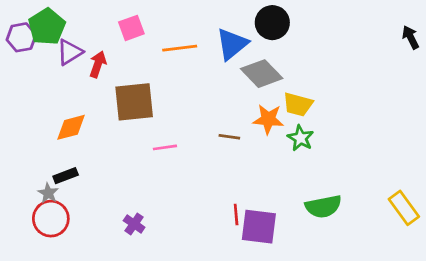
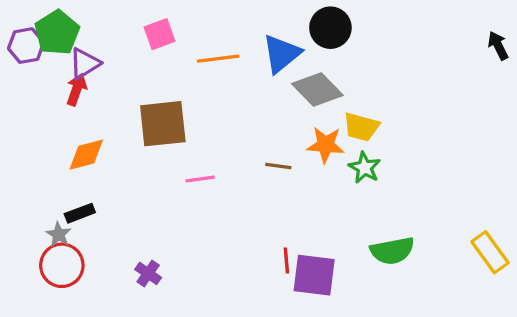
red arrow: (98, 64) -> (77, 90), moved
purple cross: (134, 224) -> (148, 273), moved

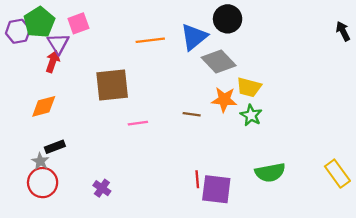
pink square: (160, 34) -> (78, 23), moved
purple triangle: (85, 63) -> (58, 44), turned -30
orange diamond: (86, 155) -> (44, 106), moved

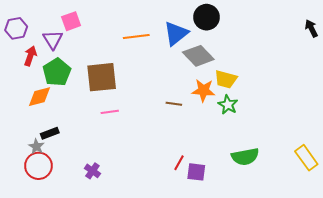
green pentagon: (39, 22) -> (57, 72), moved
red arrow: (53, 61) -> (30, 56), moved
pink line: (138, 123) -> (110, 112), moved
red line: (197, 179) -> (179, 163), turned 35
purple square: (216, 189) -> (196, 172), size x0.7

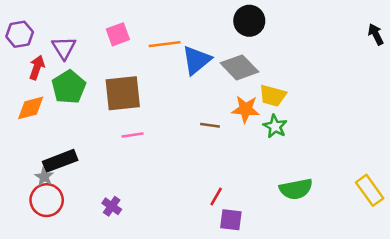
pink square: (71, 21) -> (118, 34), moved
blue triangle: (176, 33) -> (196, 60), moved
orange diamond: (40, 97) -> (31, 108), moved
black rectangle: (50, 133) -> (60, 161), size x1.5
purple square: (196, 172) -> (231, 220), moved

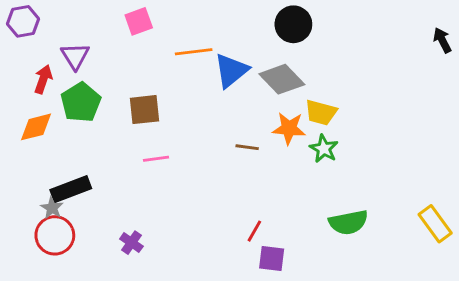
purple hexagon: (20, 34) -> (23, 21), moved
pink square: (118, 34) -> (139, 21), moved
brown square: (123, 93) -> (144, 110), size x0.7

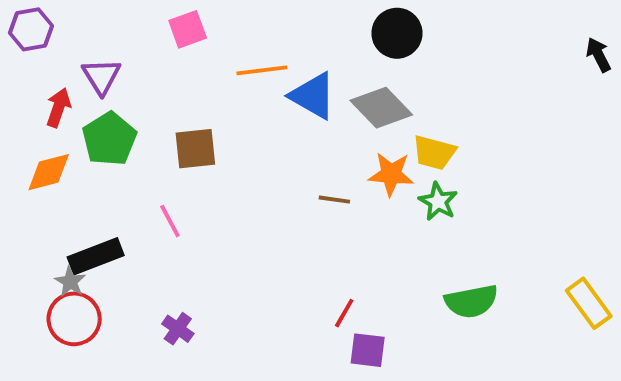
blue triangle: (231, 71) -> (313, 96), turned -51
pink line: (156, 159) -> (170, 221), moved, turned 70

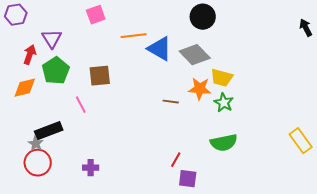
pink line: (170, 221) -> (81, 105), moved
green semicircle: (471, 301) -> (224, 143), moved
yellow rectangle: (589, 303) -> (301, 141), moved
purple cross: (178, 329) -> (91, 168), turned -35

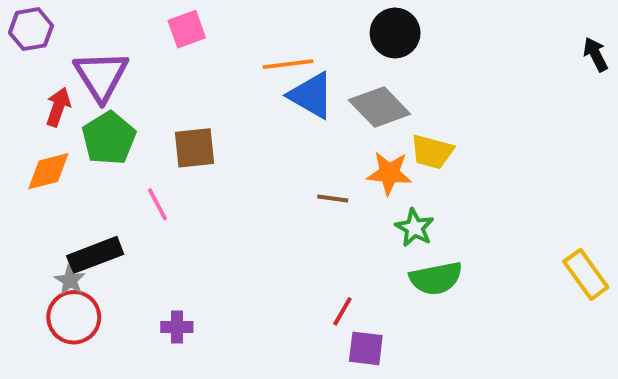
orange line: (134, 36) -> (288, 64), moved
purple triangle: (52, 39) -> (101, 76), size x1.4
green star: (224, 103) -> (415, 228), moved

